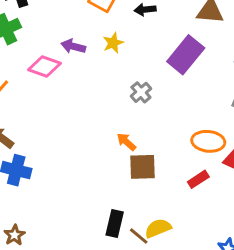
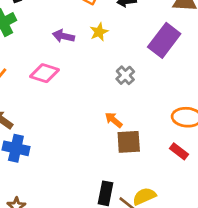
pink diamond: (45, 66) -> (44, 73), moved
red rectangle: (198, 179) -> (179, 151), turned 72

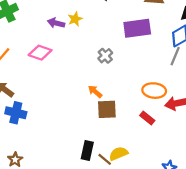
yellow star: (99, 32) -> (75, 19), moved
purple rectangle: (164, 40) -> (137, 28), turned 44

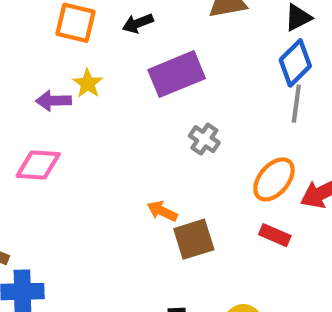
purple rectangle: (137, 28) -> (177, 74), moved
gray cross: (105, 56) -> (204, 139), moved
orange ellipse: (154, 91) -> (274, 179), turned -40

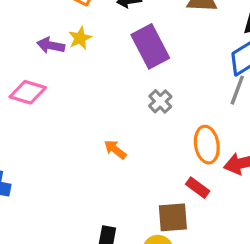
purple rectangle: (177, 74) -> (150, 46), turned 72
orange ellipse: (274, 179) -> (207, 145), turned -63
brown square: (194, 239) -> (173, 217), moved

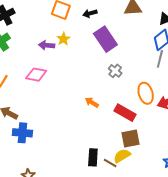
red rectangle: (198, 188) -> (125, 113), moved, size x1.5

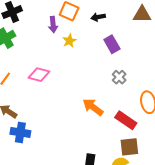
purple rectangle: (105, 39) -> (112, 44), size x0.7
purple arrow: (47, 45) -> (53, 25), moved, turned -105
orange arrow: (92, 102) -> (93, 107), size x1.5

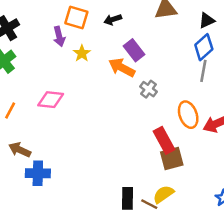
orange arrow: (93, 107) -> (122, 68), moved
red rectangle: (126, 120) -> (164, 140), turned 35
brown square: (129, 147) -> (172, 159), moved

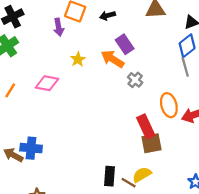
yellow star: (82, 53) -> (78, 59), moved
gray line: (203, 71) -> (185, 67), turned -30
brown arrow: (20, 150) -> (13, 155), moved

